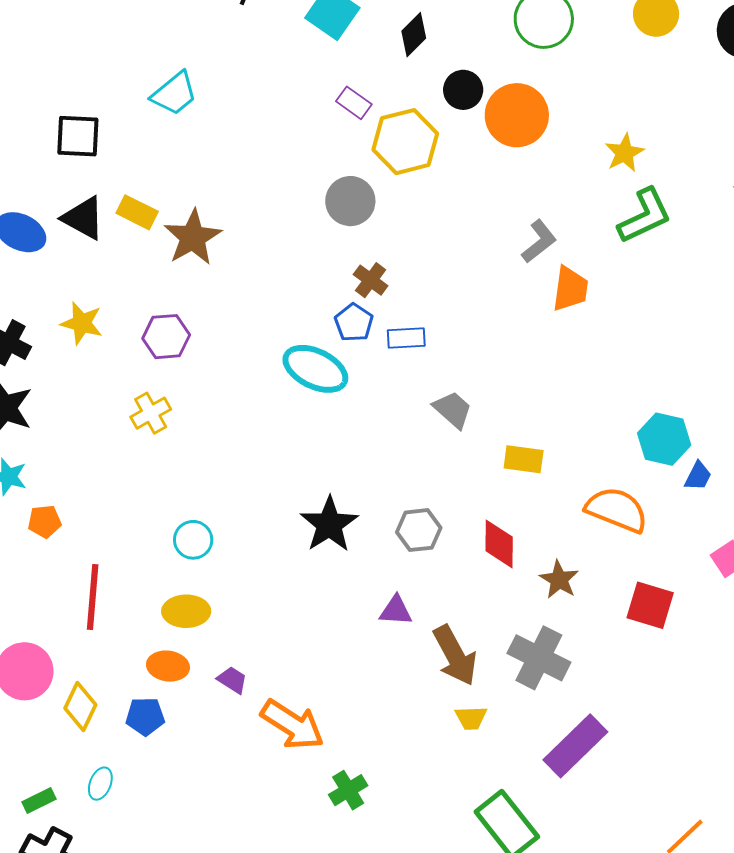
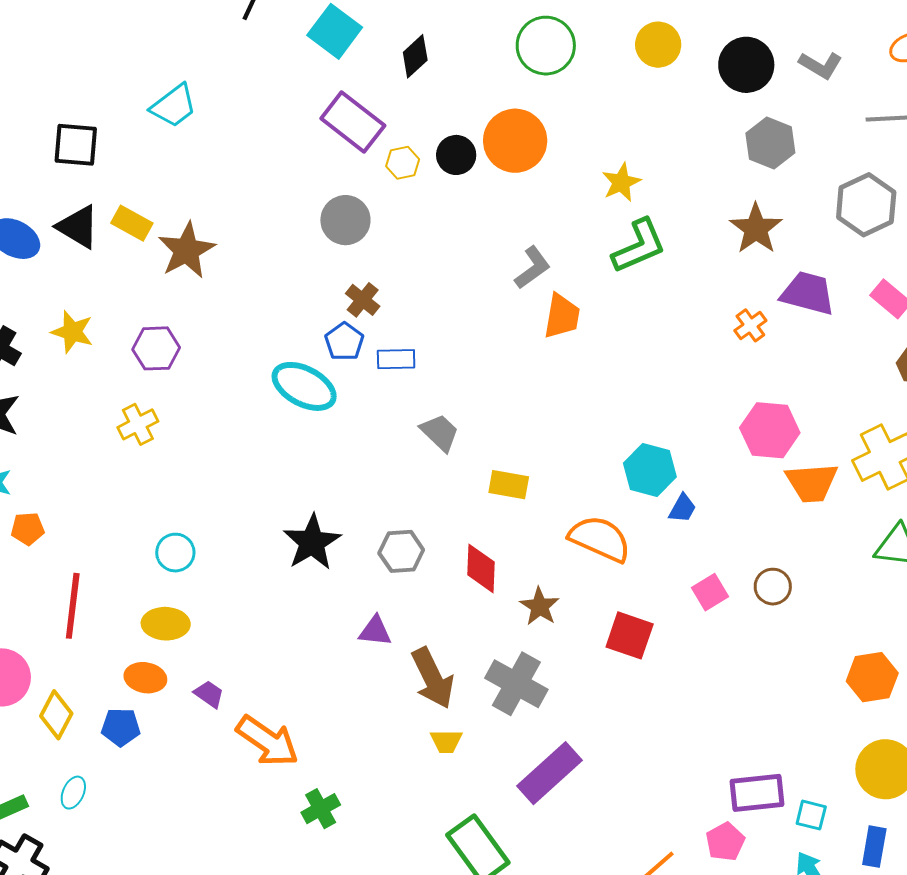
black circle: (463, 90) -> (456, 155), moved
purple rectangle: (354, 103) -> (353, 122), size x1.8
yellow hexagon: (405, 142) -> (403, 163), size x0.5

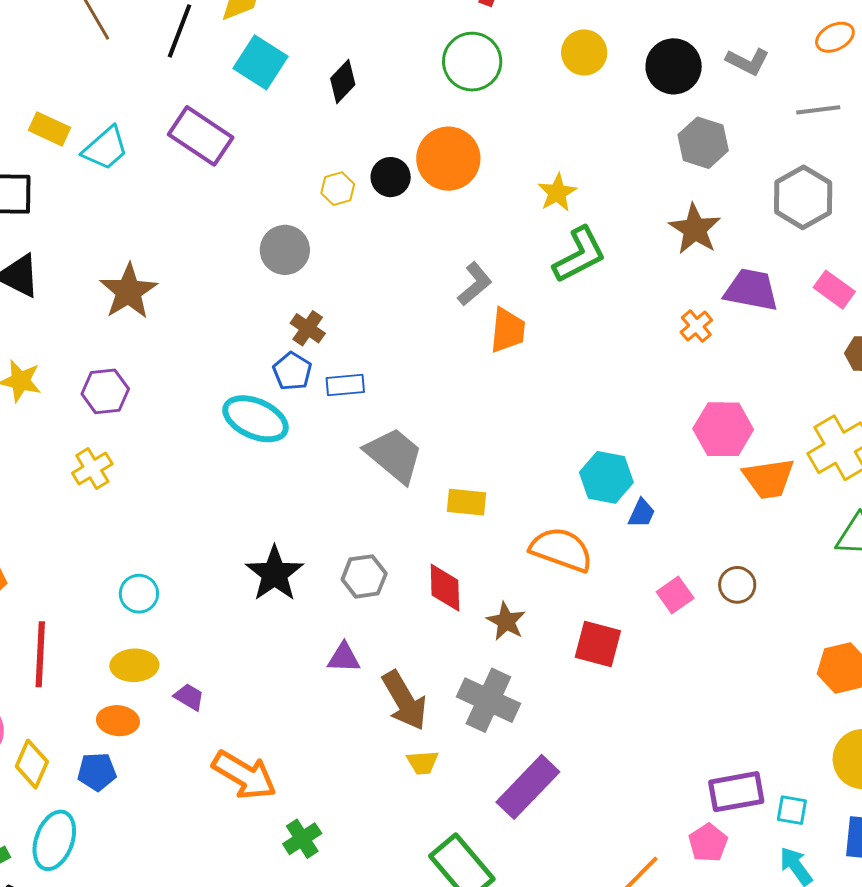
purple rectangle: (353, 122) -> (201, 136), moved
yellow rectangle: (132, 223) -> (49, 129), moved
gray trapezoid: (440, 433) -> (394, 455), size x1.5
purple trapezoid: (209, 694) -> (189, 697), moved
cyan ellipse: (73, 793) -> (54, 840), size x1.8

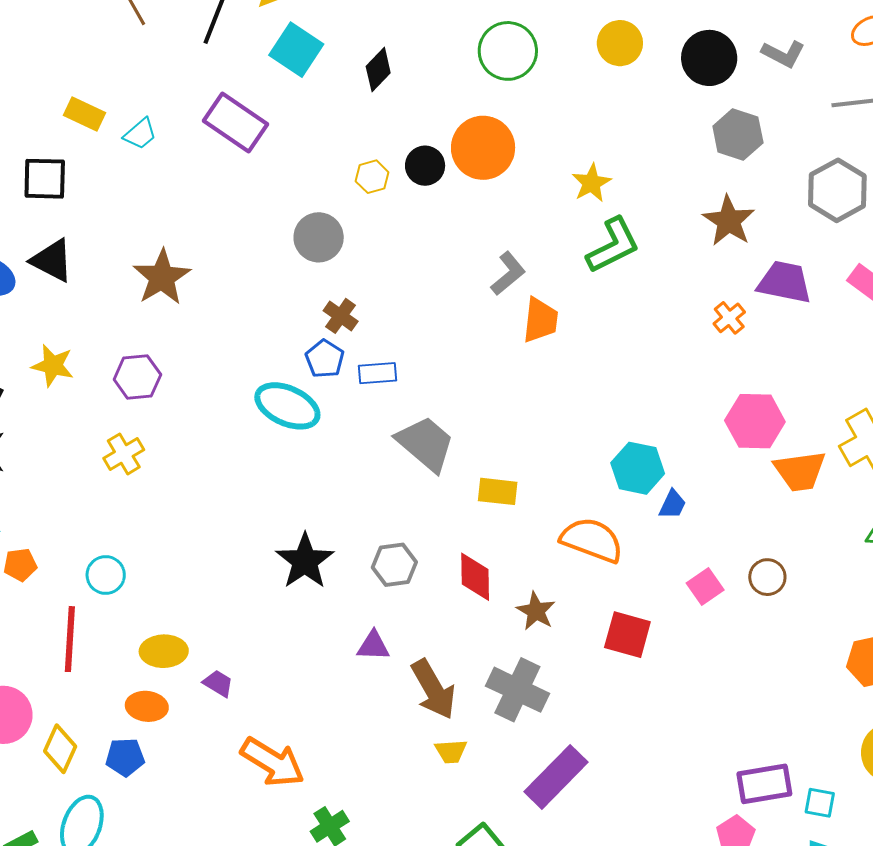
cyan trapezoid: (105, 148) -> (140, 134), size x0.7
cyan circle: (139, 594) -> (106, 575), moved

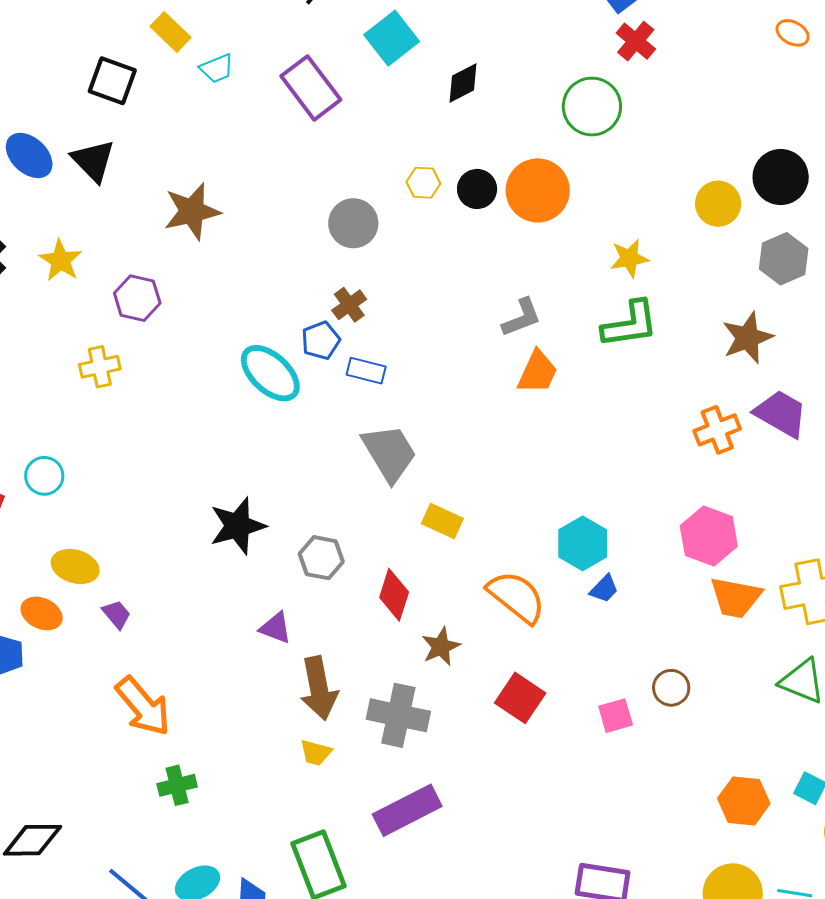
yellow circle: (620, 43) -> (718, 204), moved
orange cross: (729, 318) -> (717, 430), size x1.4
pink square: (705, 586) -> (616, 716), moved
gray cross: (517, 690) -> (398, 715), turned -32

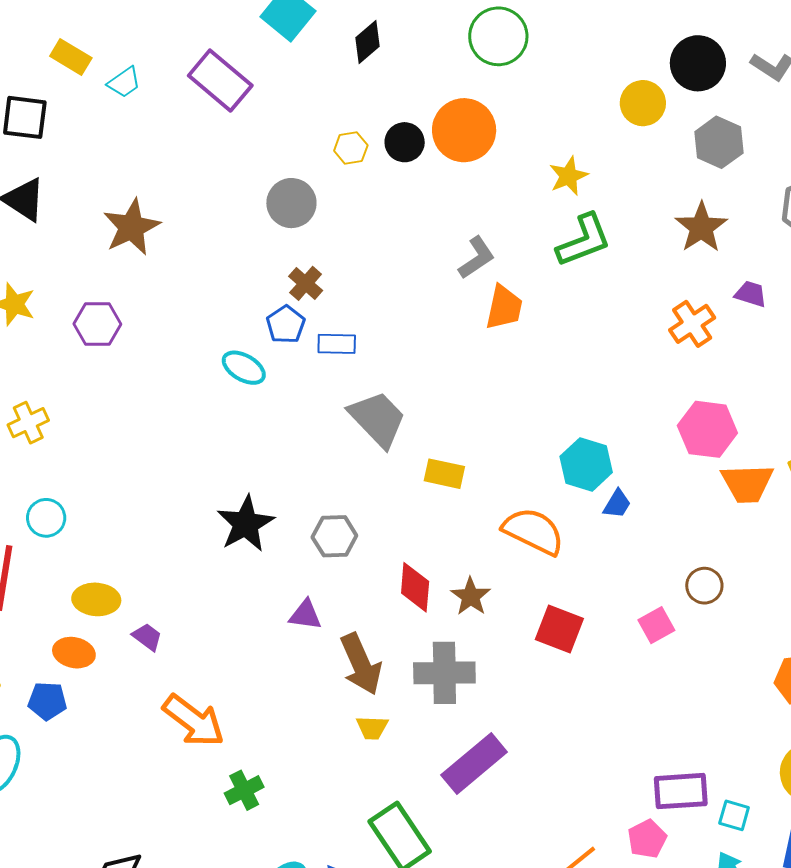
yellow cross: (100, 367) -> (28, 423), moved
cyan ellipse: (270, 373) -> (244, 368), size x0.7
purple trapezoid: (781, 414) -> (751, 294), size x0.6
red diamond: (394, 595) -> (415, 587), moved

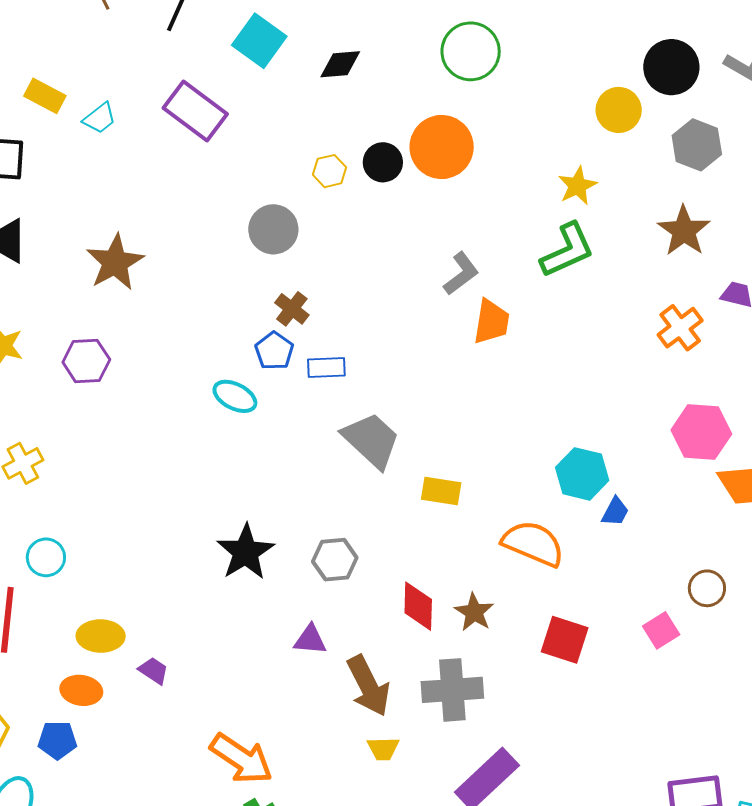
black diamond: (367, 42) -> (340, 64), turned 39
yellow star: (568, 176) -> (577, 186), moved
orange arrow: (194, 721) -> (241, 759), moved

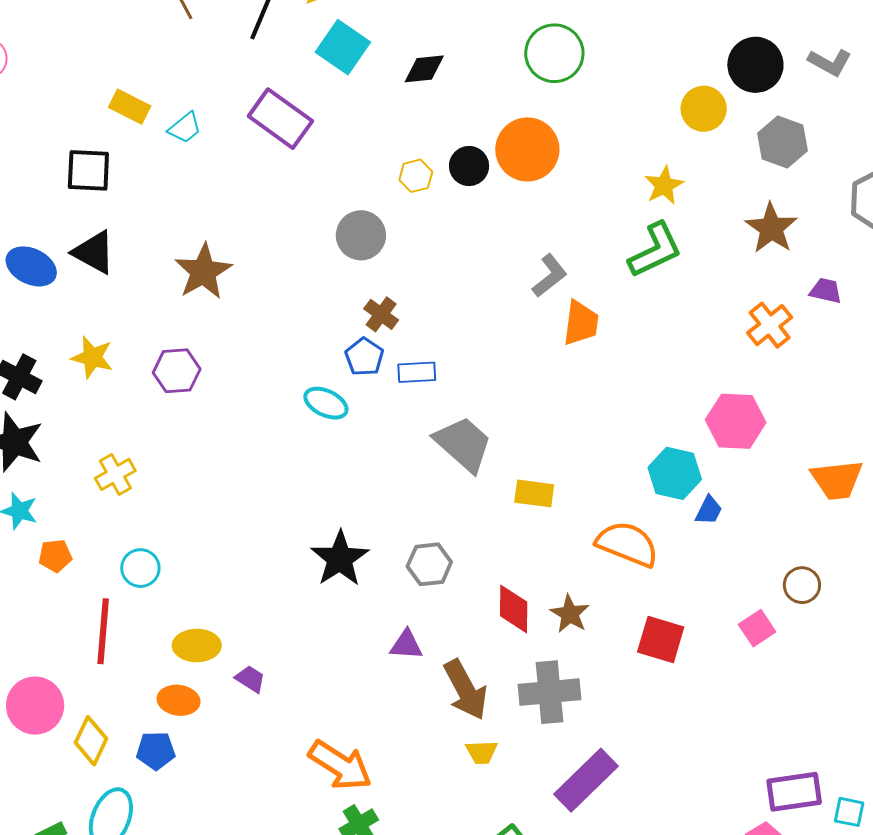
pink hexagon: (701, 432) -> (736, 421), moved

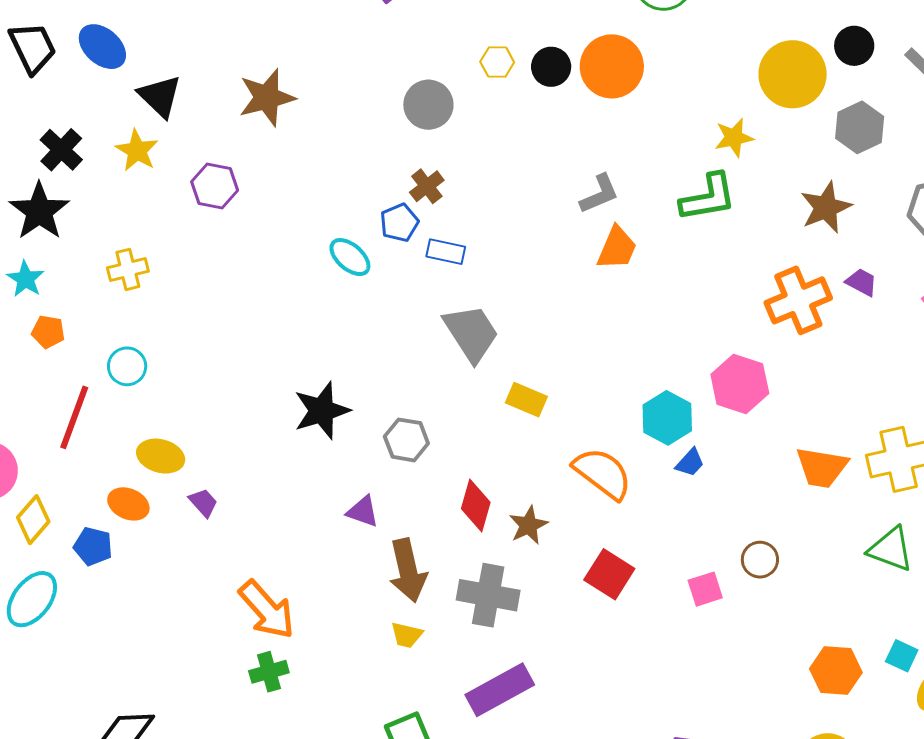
black circle: (755, 65) -> (854, 46), size x0.7
yellow circle: (704, 109) -> (793, 74), size x1.5
black triangle: (94, 252) -> (160, 96), moved
orange cross: (770, 325) -> (798, 300), size x1.4

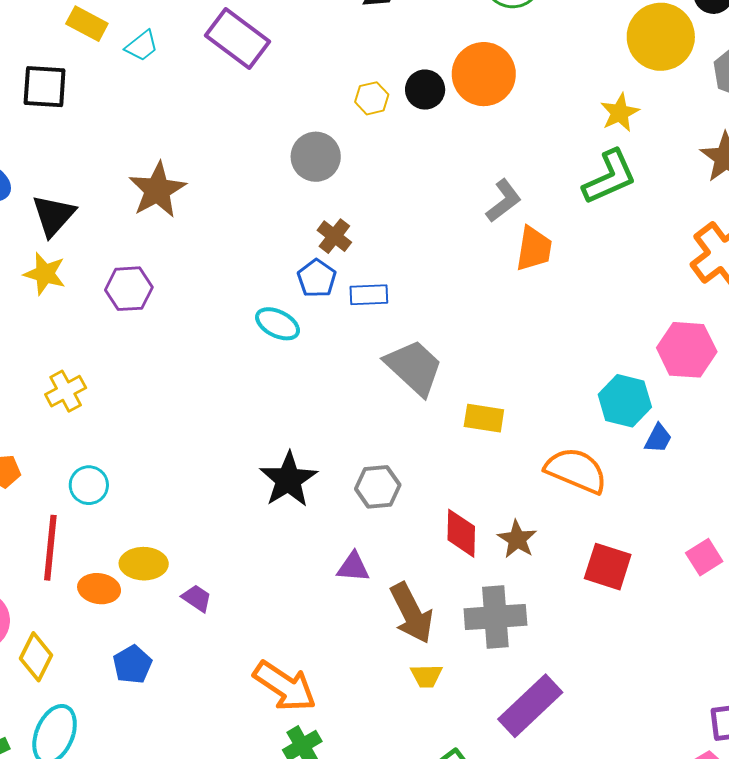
black triangle: (160, 96) -> (53, 215), turned 42
orange ellipse: (128, 504) -> (99, 589), moved
blue pentagon: (93, 546) -> (132, 664), moved, turned -30

